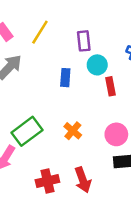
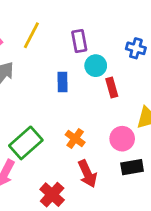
red arrow: (83, 180) -> (87, 174), moved
red cross: (47, 181) -> (52, 195), turned -30

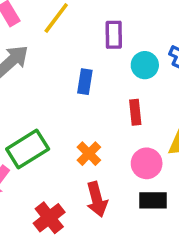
cyan circle: (96, 66) -> (145, 65), moved
red rectangle: (112, 87) -> (135, 112), moved

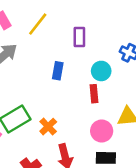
cyan circle: (145, 65) -> (101, 71), moved
orange cross: (89, 154) -> (48, 127), moved

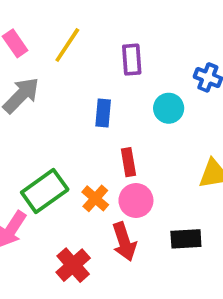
red rectangle: (94, 94) -> (128, 162), moved
pink circle: (102, 131) -> (136, 200), moved

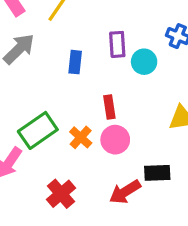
purple rectangle: (132, 60) -> (117, 44), moved
blue rectangle: (103, 113) -> (75, 62), moved
red arrow: (124, 242) -> (125, 192), moved, turned 76

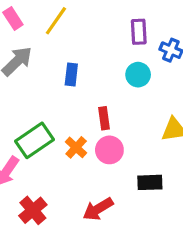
purple rectangle: (117, 44) -> (139, 32), moved
red arrow: (125, 192) -> (98, 209), moved
red cross: (61, 194) -> (33, 210), moved

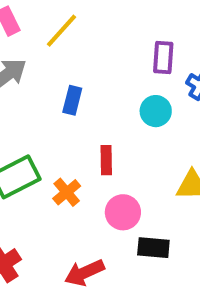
pink circle: (109, 150) -> (123, 212), moved

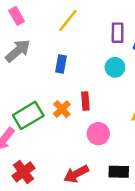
yellow line: (62, 31) -> (68, 20), moved
orange cross: (67, 192) -> (62, 109), moved
black rectangle: (153, 248) -> (119, 172), moved

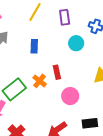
purple rectangle: (118, 33) -> (65, 17), moved

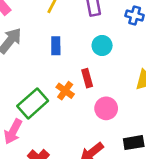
cyan circle: (76, 43) -> (102, 45), moved

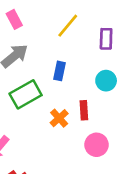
green rectangle: (33, 103) -> (26, 94), moved

